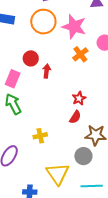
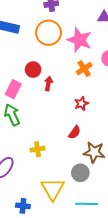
red star: (79, 98) -> (81, 103), moved

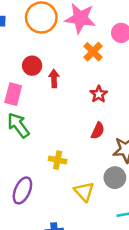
yellow cross: (38, 149) -> (58, 160), turned 32
yellow triangle: (53, 189) -> (84, 192), moved, size x0.7

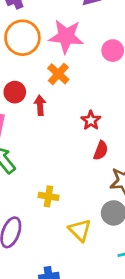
orange cross: (93, 52) -> (58, 74), moved
red semicircle: (98, 131) -> (101, 151), moved

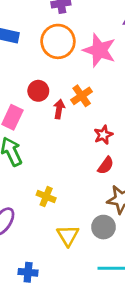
orange cross: (58, 74) -> (82, 96), moved

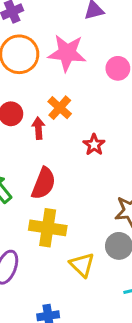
red semicircle: (106, 165) -> (44, 183), moved, size x1.5
yellow cross: (46, 197) -> (48, 228), size x1.6

